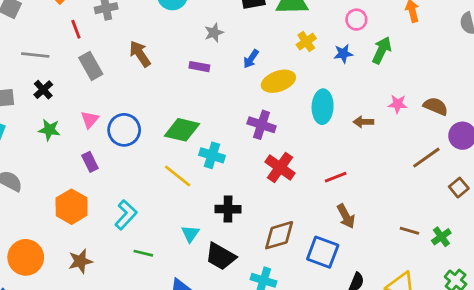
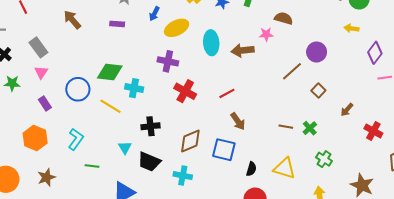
gray rectangle: (91, 66) -> (38, 47), moved
brown semicircle: (436, 106) -> (284, 18), moved
brown arrow: (363, 122) -> (243, 50), size x1.5
blue circle: (124, 130) -> (78, 89), moved

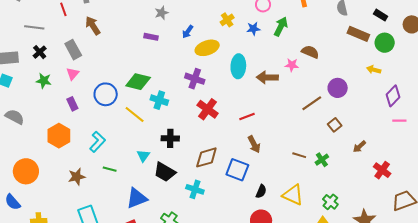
brown arrow: (72, 20) -> (93, 26), moved
green cross: (324, 159) -> (330, 202), moved
brown star: (46, 177) -> (77, 177), moved

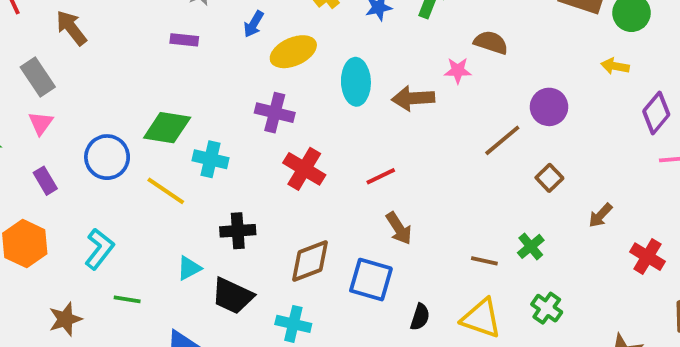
brown line: (299, 155) -> (484, 261), moved
cyan triangle: (143, 156) -> (189, 268), turned 32
green cross: (330, 202) -> (547, 308), moved

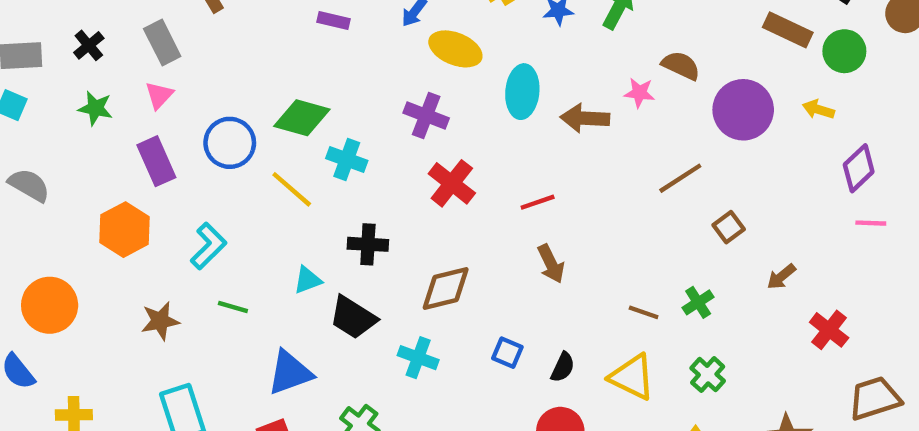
yellow ellipse: (293, 52) -> (455, 49), turned 39
purple circle: (549, 107) -> (743, 110), moved, size x1.4
purple rectangle: (45, 181) -> (156, 161), size x1.5
blue square: (371, 280) -> (507, 353), moved, size x0.6

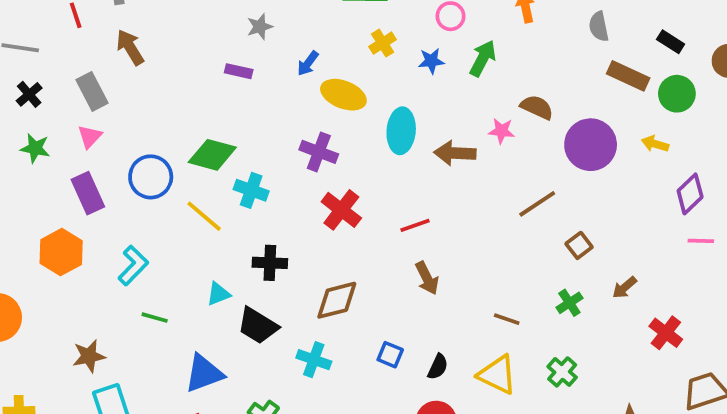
green cross: (698, 302) -> (569, 303), moved
brown star: (160, 321) -> (89, 356), moved

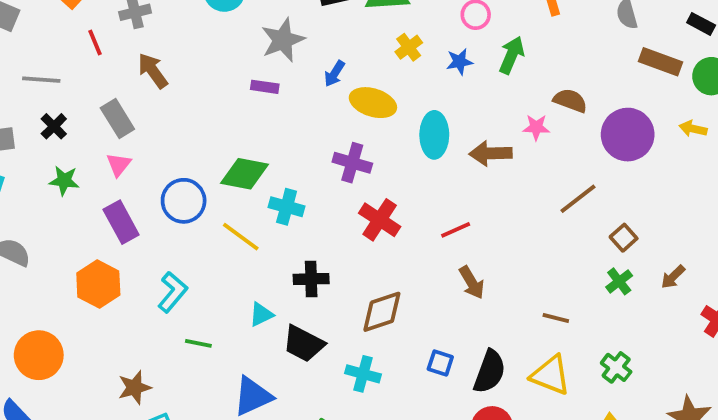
gray star: (260, 27) -> (283, 40), size x1.6
green cross: (569, 303) -> (619, 281), moved
black semicircle: (438, 367) -> (490, 372), size x1.6

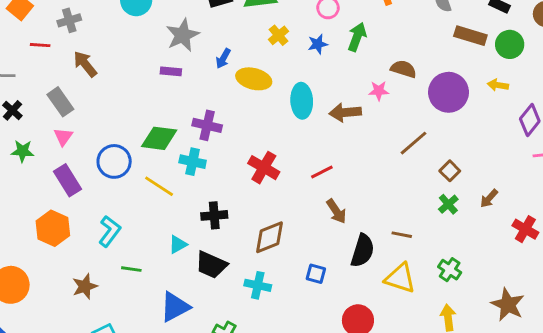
red line: (95, 43) -> (40, 45), turned -60
purple cross: (352, 163) -> (207, 125), moved
black semicircle: (490, 372) -> (362, 251), moved
brown star: (134, 387) -> (85, 286), moved

